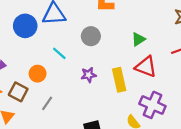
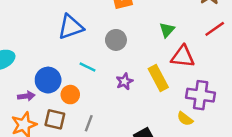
blue circle: (25, 26) -> (48, 80), moved

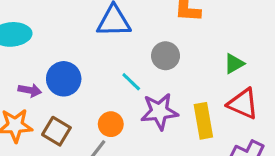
cyan line: (88, 67) -> (131, 82), moved
purple star: (124, 81) -> (159, 112), size x1.6
orange circle: (70, 95) -> (111, 124), moved

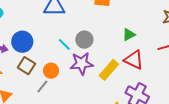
gray circle: (166, 56) -> (84, 40), moved
yellow rectangle: (203, 121) -> (109, 70), turned 50
brown square: (56, 131) -> (26, 66), moved

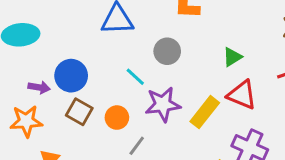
gray circle: (84, 40) -> (167, 51), moved
gray line: (42, 86) -> (137, 146), moved

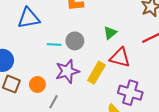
gray circle: (167, 51) -> (75, 41), moved
cyan line: (135, 77) -> (54, 45), moved, turned -32

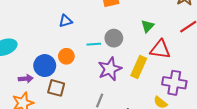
blue triangle: (29, 18) -> (66, 21), size x0.6
orange circle: (37, 84) -> (66, 56), moved

